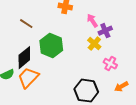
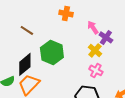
purple cross: (105, 31) -> (106, 37), turned -32
pink cross: (110, 64) -> (96, 70), moved

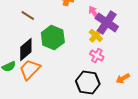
purple cross: (106, 37) -> (107, 22), size x1.6

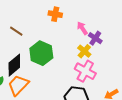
purple cross: (107, 22) -> (95, 38), size x0.6
pink cross: (97, 55) -> (85, 71), size x1.5

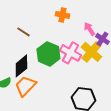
yellow cross: (84, 51) -> (91, 52), size x1.5
pink cross: (85, 71) -> (70, 53), moved

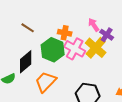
orange cross: (62, 15) -> (65, 33), moved
orange trapezoid: (25, 86) -> (46, 82), moved

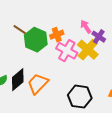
orange cross: (65, 33) -> (57, 35), turned -32
green hexagon: (53, 50) -> (36, 40), moved
black diamond: (26, 62) -> (18, 80), moved

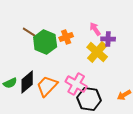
purple cross: (99, 37) -> (108, 39), turned -32
pink cross: (67, 51) -> (76, 84), moved

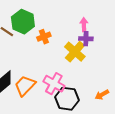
pink arrow: (95, 29) -> (84, 25), moved, turned 32
green hexagon: (45, 42) -> (23, 22), moved

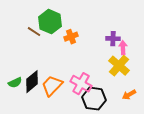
pink arrow: (84, 25) -> (123, 48), moved
yellow cross: (75, 52) -> (119, 66), moved

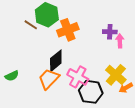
orange cross: (71, 37) -> (68, 30), size x1.5
yellow cross: (119, 66) -> (116, 75), moved
black diamond: (32, 82) -> (56, 61), moved

